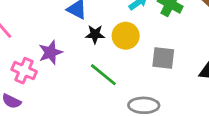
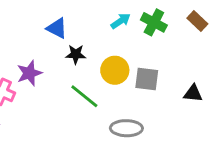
yellow circle: (126, 36) -> (115, 70), moved

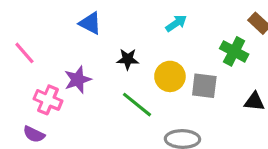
green cross: (154, 22) -> (234, 51), moved
blue triangle: (57, 28) -> (90, 23), moved

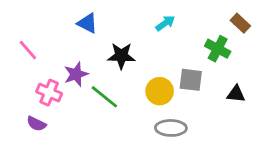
black star: (128, 59) -> (121, 56), size x1.4
yellow circle: (170, 76) -> (160, 91), moved
green line: (137, 105) -> (104, 97), moved

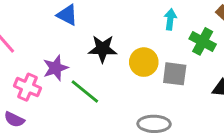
cyan arrow: (165, 23) -> (170, 19), moved, turned -48
yellow circle: (160, 91) -> (144, 62), moved

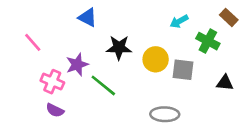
cyan arrow: (170, 19) -> (179, 21), turned -126
purple semicircle: (14, 119) -> (55, 110), moved

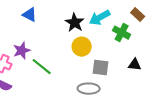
cyan arrow: (179, 21) -> (100, 18), size x1.5
black star: (119, 48) -> (75, 23), moved, turned 30
gray square: (183, 70) -> (101, 68), moved

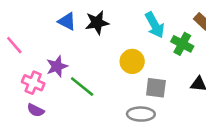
cyan arrow: (100, 18) -> (155, 25), turned -90
black star: (75, 23) -> (97, 23), moved, turned 30

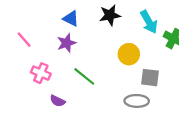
black star: (97, 23) -> (110, 15), moved
purple star: (57, 66) -> (66, 43), moved
purple semicircle: (36, 110) -> (58, 101), moved

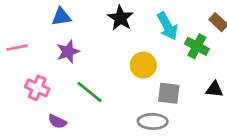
black star: (110, 15) -> (120, 18), turned -30
blue triangle: (71, 18) -> (61, 17), moved, turned -36
pink line: (24, 40) -> (17, 48), turned -60

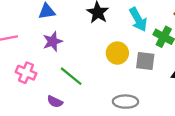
gray square: (169, 93) -> (145, 61), moved
purple semicircle: (57, 121) -> (55, 102), moved

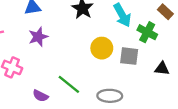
green line: (71, 76) -> (69, 84), moved

